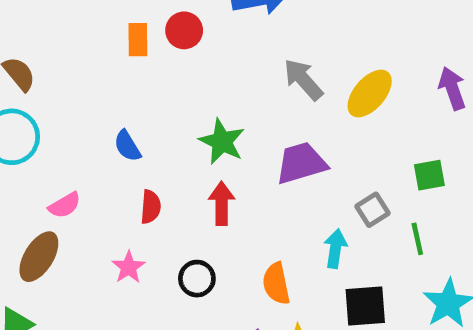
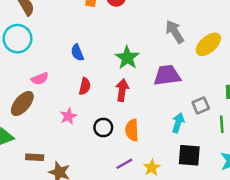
orange semicircle: (276, 284) -> (132, 130), moved

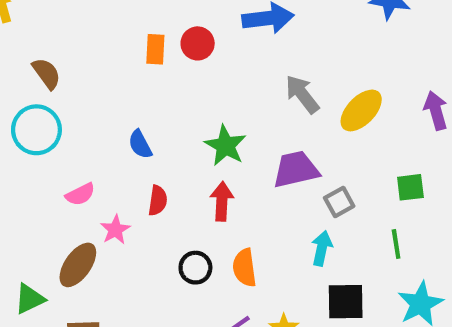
brown ellipse: (22, 104) -> (78, 265), moved
gray square: (201, 105) -> (339, 202), moved
pink star: (68, 116) -> (115, 230), moved

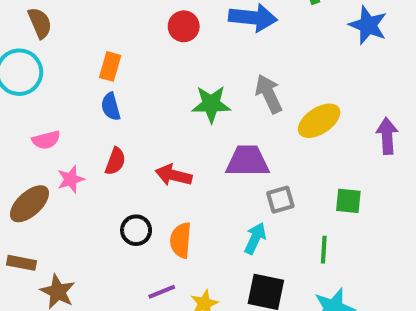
orange rectangle: (155, 49) -> (110, 66), moved
green star: (226, 146) -> (211, 104), moved, turned 30
red arrow: (222, 201) -> (174, 175), turned -92

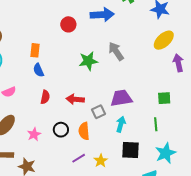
yellow ellipse: (319, 121) -> (164, 40), moved
purple trapezoid: (248, 161) -> (121, 98), moved
pink star: (71, 179) -> (34, 134), moved
gray square: (280, 200) -> (99, 112), moved

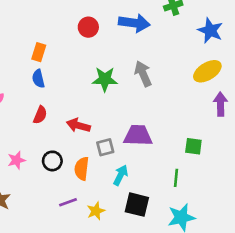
cyan arrow: (121, 124) -> (121, 175), moved

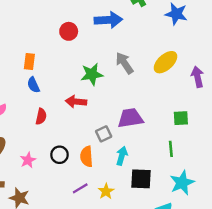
yellow ellipse: (207, 71) -> (166, 62), moved
red arrow: (78, 125) -> (76, 102), moved

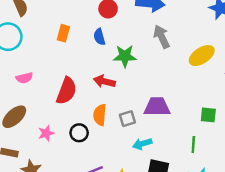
gray arrow: (124, 63) -> (162, 37), moved
blue semicircle: (33, 85) -> (99, 37), moved
red semicircle: (41, 116) -> (66, 91), size x1.6
cyan arrow: (122, 156) -> (142, 144), turned -132
orange semicircle: (87, 157) -> (100, 115), moved

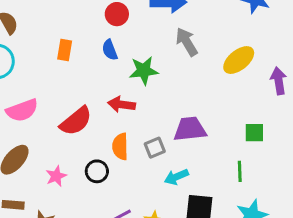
pink semicircle: (24, 78) -> (22, 110), size x1.5
red semicircle: (66, 91) -> (76, 121), turned 36

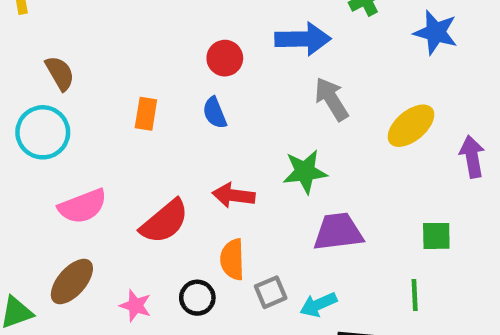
green star: (144, 71) -> (305, 172), moved
gray square: (155, 148) -> (271, 292), moved
pink star: (56, 176) -> (135, 306), turned -30

